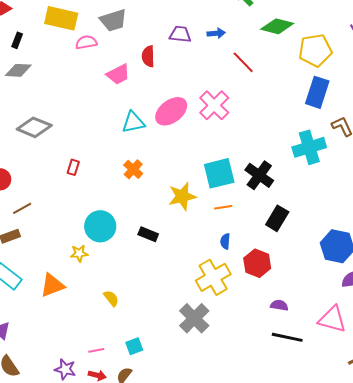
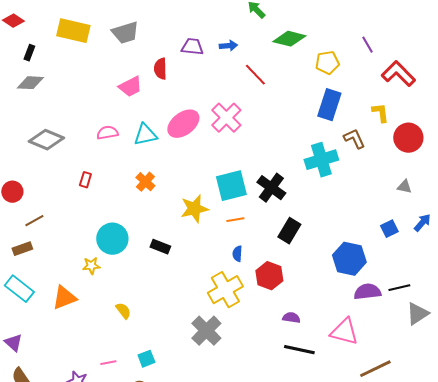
pink semicircle: (86, 42) -> (107, 133), moved
yellow pentagon: (315, 50) -> (327, 63), size x0.7

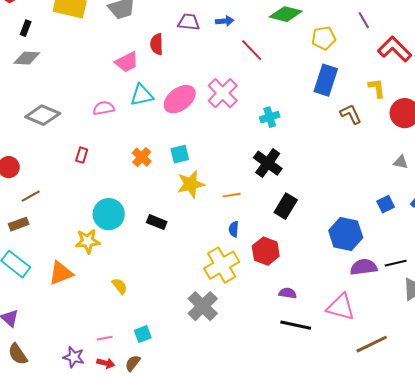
cyan triangle: (145, 135) -> (142, 95), moved
cyan cross: (321, 160) -> (270, 117), moved, size x0.6
cyan square: (231, 186) -> (180, 154), moved, size x0.6
yellow star: (91, 266) -> (88, 241), size x1.4

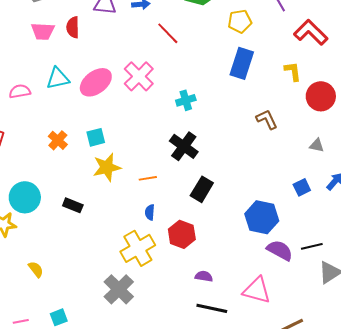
pink trapezoid: (127, 62) -> (43, 31), moved, turned 30
brown L-shape: (351, 114) -> (267, 119), moved
purple semicircle: (364, 267) -> (280, 250), turned 36

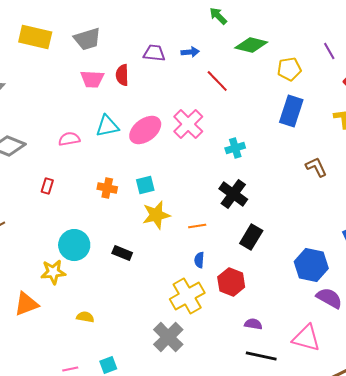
orange cross: (58, 140) -> (107, 188), turned -30
yellow semicircle: (36, 269) -> (85, 317), turned -42

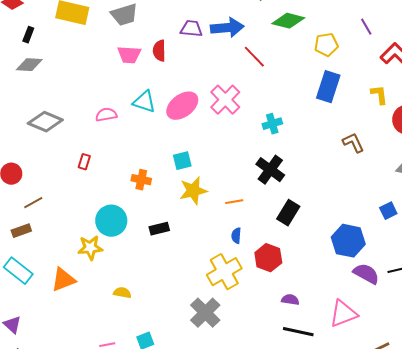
blue arrow: (190, 52) -> (227, 28), size x1.8
cyan triangle: (107, 126) -> (144, 102), turned 30
orange cross: (107, 188) -> (141, 180), moved
black rectangle: (122, 253) -> (159, 229), turned -36
pink triangle: (306, 338) -> (343, 314), turned -36

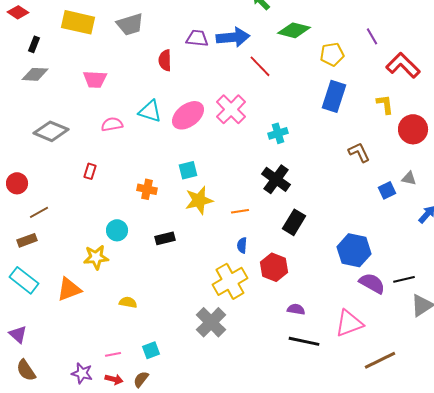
pink trapezoid: (129, 55) -> (95, 79), moved
blue square: (388, 211) -> (387, 190), moved
cyan circle: (111, 221) -> (117, 230), size x0.7

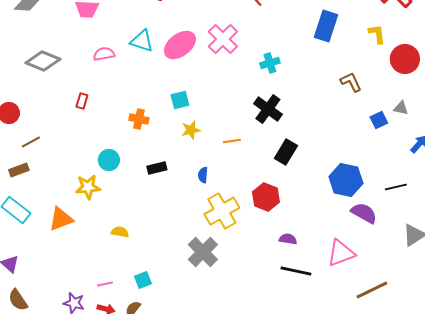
yellow star: (199, 200) -> (191, 130), size x0.7
blue semicircle: (242, 245) -> (203, 175), moved
black line: (404, 279) -> (396, 187), moved

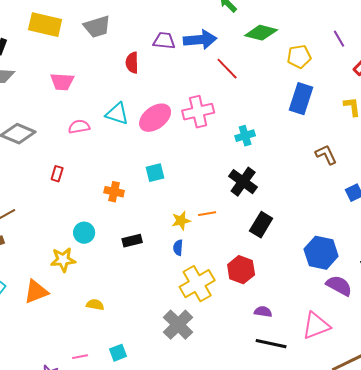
pink cross: (223, 39) -> (198, 112), turned 32
yellow star: (191, 130) -> (181, 221), moved

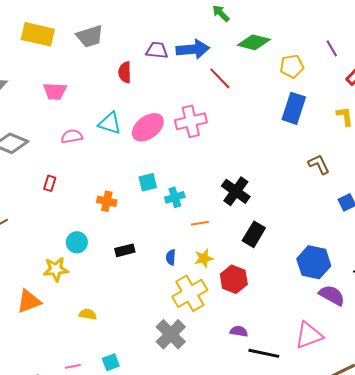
cyan cross: (245, 136) -> (175, 197), moved
yellow star: (181, 221) -> (204, 258), moved
purple semicircle: (263, 312) -> (239, 331), moved

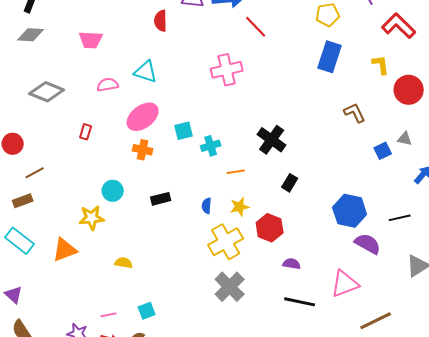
pink ellipse: (148, 127) -> (143, 117), moved
black rectangle: (254, 234) -> (290, 183), size x0.7
purple semicircle: (239, 331) -> (292, 264), moved
gray cross: (171, 334) -> (230, 287), moved

